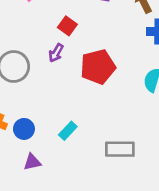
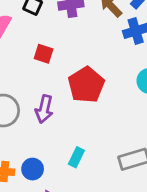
purple arrow: (56, 53) -> (44, 109), moved, size x1.4

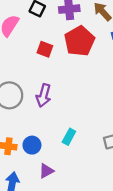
red pentagon: (86, 85) -> (79, 41), moved

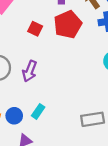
cyan rectangle: (69, 137) -> (38, 111), moved

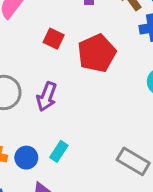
red pentagon: (68, 25) -> (97, 53), moved
gray rectangle: (93, 119) -> (133, 161), turned 40

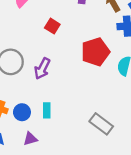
red pentagon: (97, 53) -> (95, 52), moved
cyan rectangle: (59, 151) -> (47, 110), turned -40

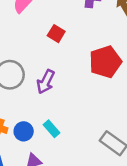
cyan rectangle: (47, 110) -> (52, 129), turned -40

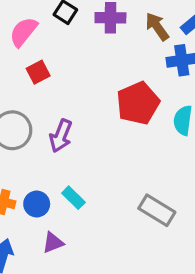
red square: (56, 34) -> (38, 72), moved, turned 36

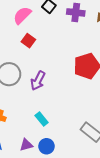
red square: (38, 72) -> (28, 41), turned -32
blue circle: (37, 204) -> (46, 146), moved

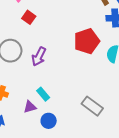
purple triangle: (26, 145) -> (30, 107), moved

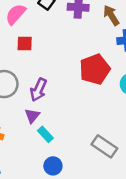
red square: (29, 17) -> (25, 43), turned -32
purple triangle: (30, 107) -> (32, 116), moved, turned -32

